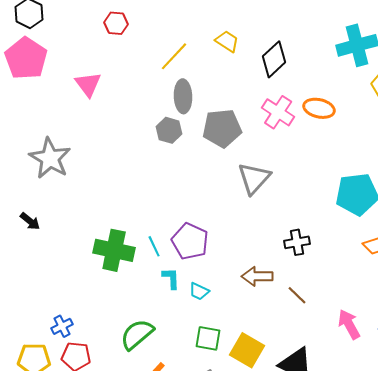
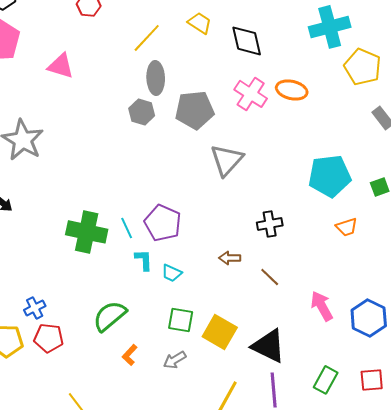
black diamond: (274, 59) -> (247, 41), turned -60
pink triangle: (88, 84) -> (61, 66), turned -36
brown arrow: (257, 276) -> (230, 258), size x0.7

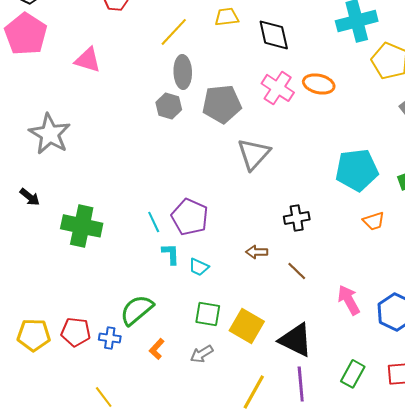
yellow trapezoid: (200, 23) -> (227, 17), turned -40
green cross: (87, 232) -> (82, 226), moved
blue cross: (35, 308) -> (110, 338), moved, turned 35

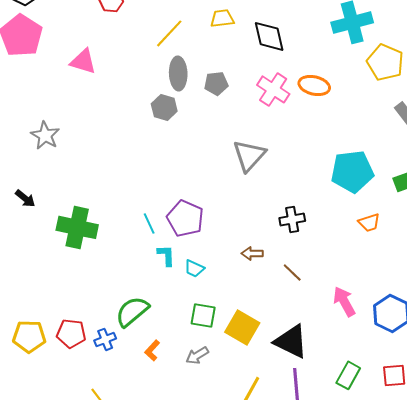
gray pentagon: (222, 104) -> (216, 83), moved, size x0.6
gray star: (50, 134) -> (45, 135), size x0.7
blue cross: (110, 338) -> (105, 339), turned -30

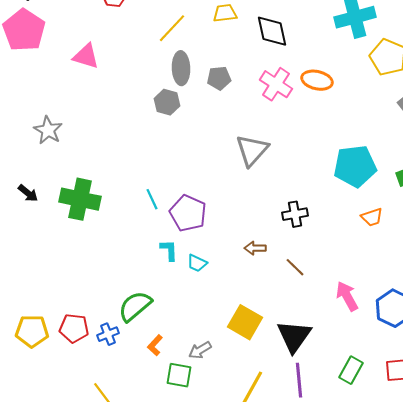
cyan line: (149, 223) -> (152, 199), moved
green cross: (77, 227) -> (80, 199), moved
green square: (203, 315) -> (179, 375), moved
black triangle: (291, 341) -> (294, 336), turned 39

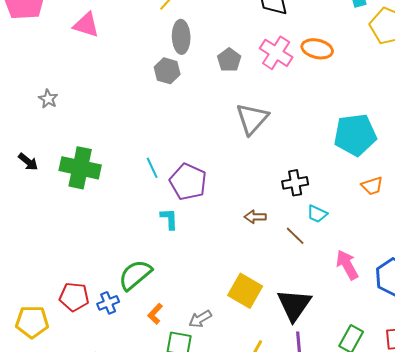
gray pentagon: (219, 78) -> (229, 60), moved, turned -30
gray star: (48, 130) -> (48, 99), size x0.7
cyan trapezoid: (197, 263) -> (317, 214), moved
yellow pentagon: (32, 331) -> (32, 322), moved

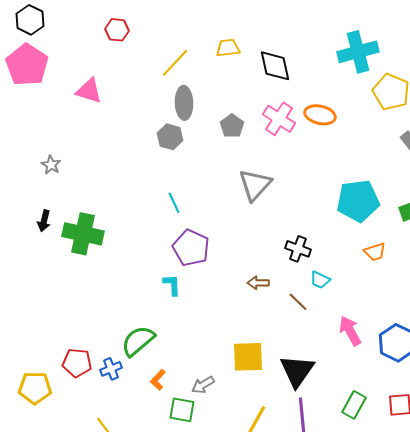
black arrow: (28, 162) -> (44, 221), moved, turned 65
cyan line: (152, 168) -> (174, 203), moved
black cross: (295, 183) -> (298, 249), turned 30
yellow square: (245, 291) -> (248, 357), turned -32

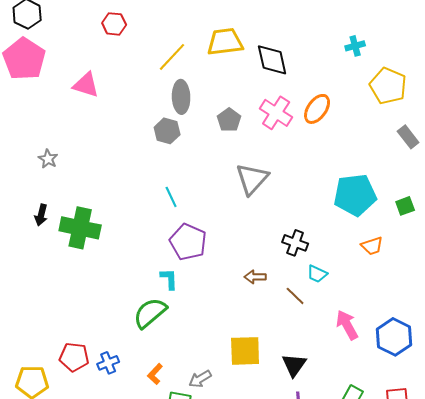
yellow trapezoid: (228, 48) -> (225, 42), size x1.5
cyan cross: (358, 52) -> (355, 46), size x0.5
orange ellipse: (320, 115) -> (317, 109), turned -68
green semicircle: (138, 341) -> (150, 313), moved
black triangle: (297, 371) -> (294, 365), size x0.7

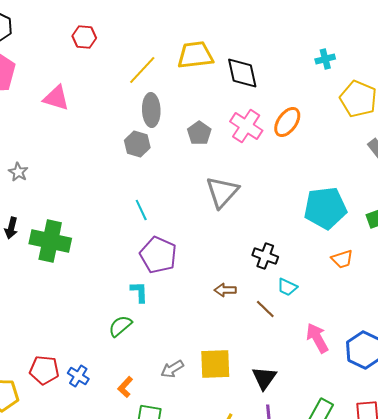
green semicircle: (150, 313) -> (120, 326), size x0.7
blue cross: (108, 363) -> (78, 376), turned -35
gray arrow: (200, 379) -> (172, 369), moved

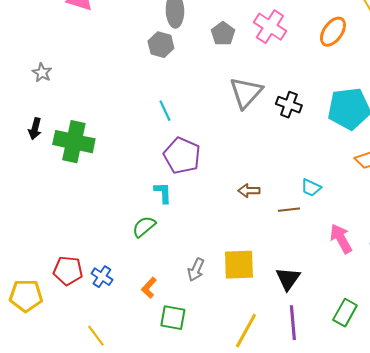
orange ellipse: (287, 122) -> (333, 32), moved
black cross: (265, 256) -> (289, 105), moved
brown line: (265, 309) -> (289, 210), turned -50
gray arrow: (172, 369) -> (196, 270), turned -35

